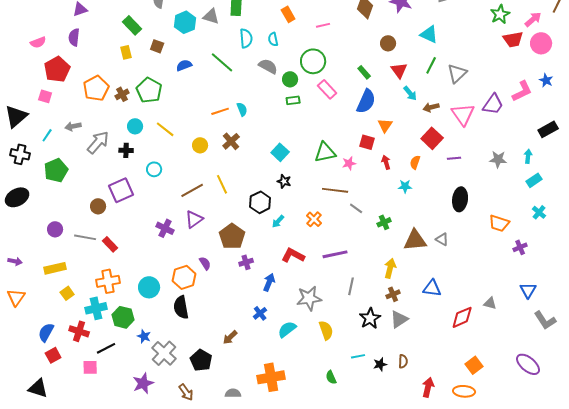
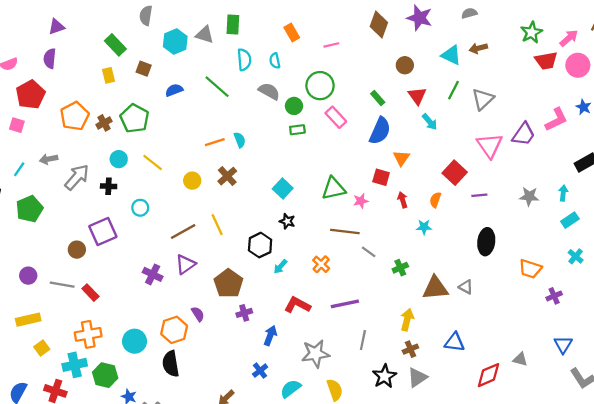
brown arrow: (431, 107) -> (478, 48), moved

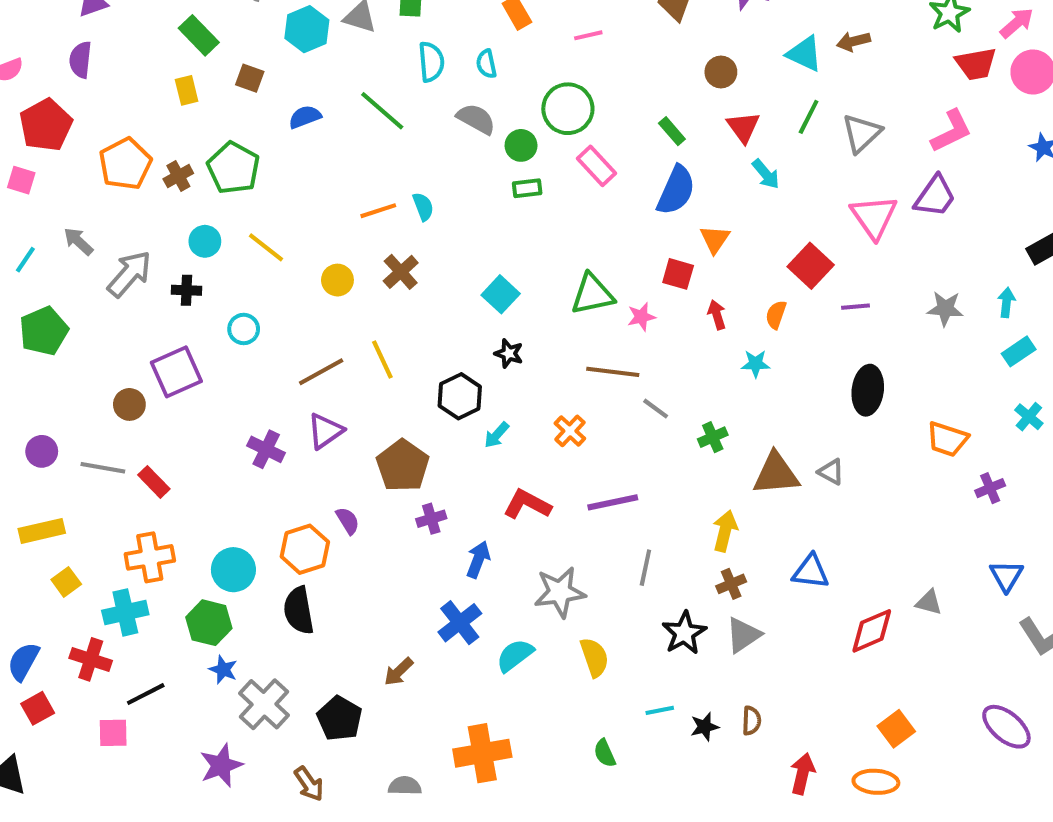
pink L-shape: (556, 120) -> (951, 131), moved
gray arrow: (49, 159) -> (78, 241), turned 54
blue cross: (260, 371) -> (460, 623), size x1.5
green hexagon: (105, 375) -> (209, 623), moved

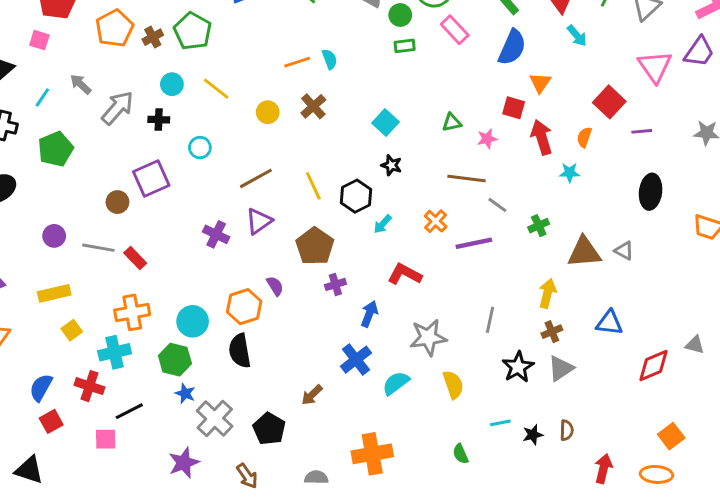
green triangle: (592, 294) -> (452, 123), size x0.6
red arrow: (717, 315) -> (542, 137), size x1.6
yellow line: (382, 360) -> (313, 186), moved
purple line: (613, 502) -> (474, 243), moved

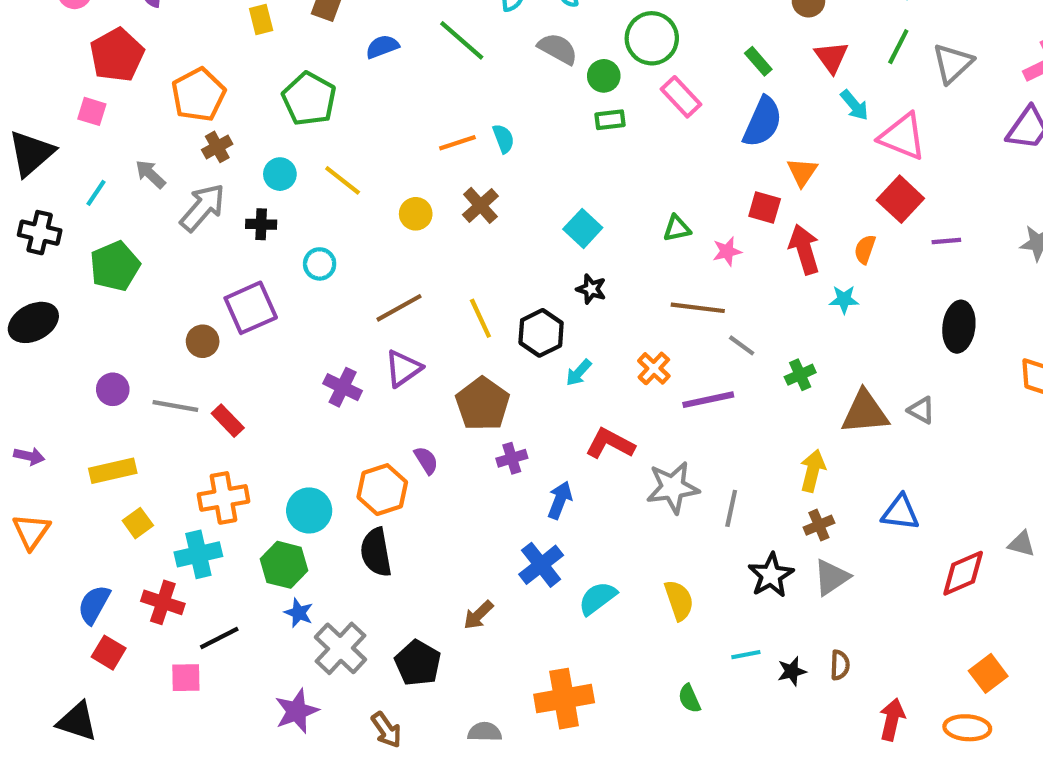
brown cross: (153, 37) -> (217, 147), moved
pink triangle: (655, 67) -> (903, 136), moved, turned -33
gray star: (428, 338) -> (673, 487), moved
red square: (51, 421) -> (109, 653), turned -30

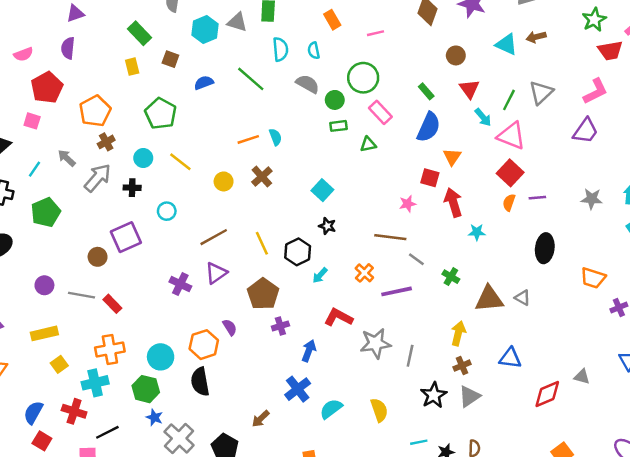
green line: (898, 47) -> (509, 100), moved
green triangle: (677, 228) -> (368, 144), moved
orange semicircle: (865, 249) -> (509, 202), moved
green cross: (800, 375) -> (451, 277), turned -35

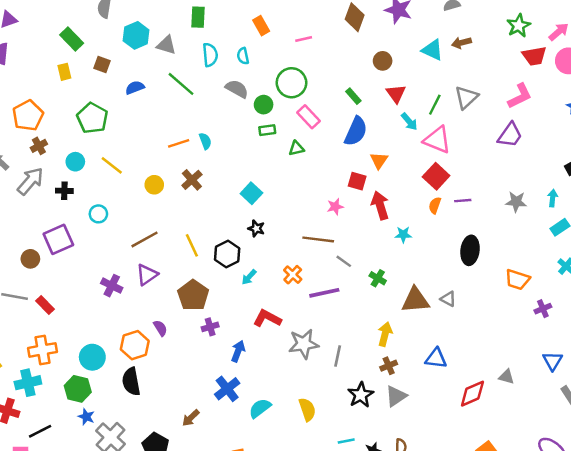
gray triangle: (237, 22) -> (166, 45), moved

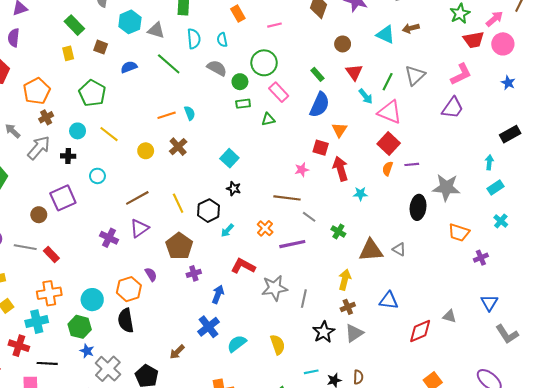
gray star: (516, 202) -> (446, 187), moved, size x1.5
black line: (40, 431) -> (47, 363), turned 30

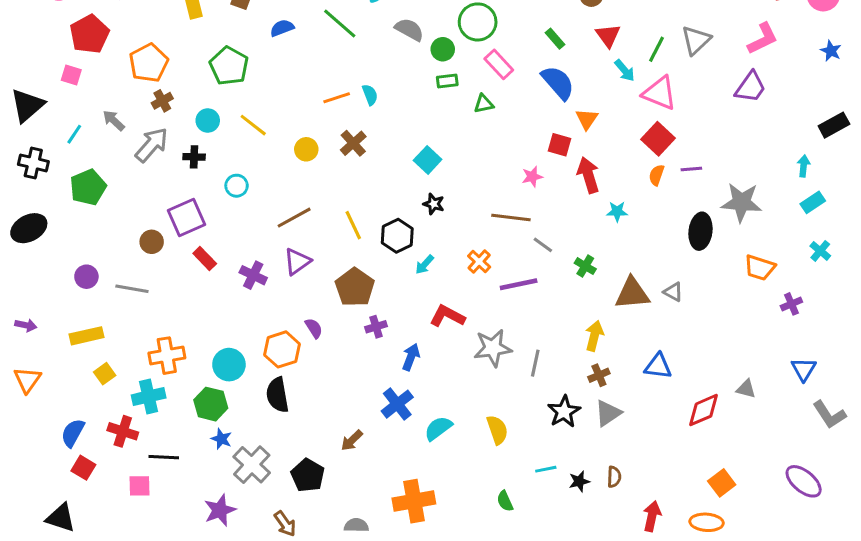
blue semicircle: (320, 105) -> (558, 83), turned -65
red rectangle: (51, 255) -> (205, 258), moved

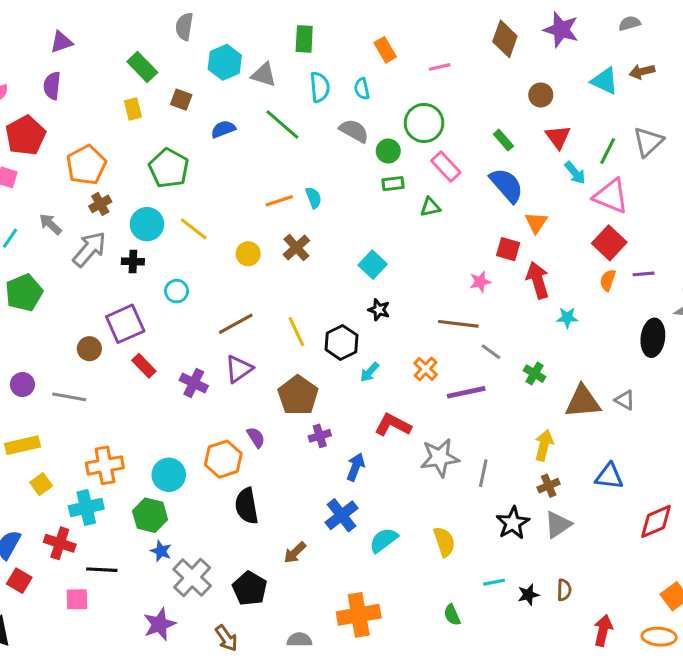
cyan circle: (208, 121) -> (147, 224), size x1.4
black semicircle: (277, 395) -> (247, 506), moved

